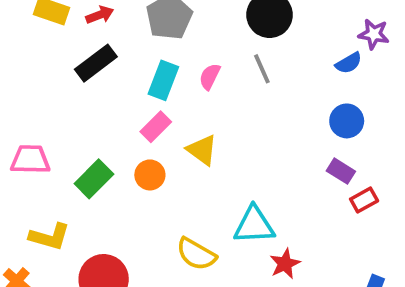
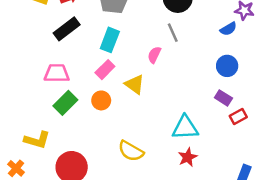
pink semicircle: (210, 77) -> (154, 55), moved
pink trapezoid: (30, 160) -> (57, 73), moved
cyan triangle: (254, 225) -> (185, 128), moved

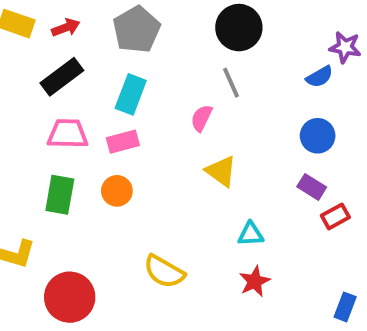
pink rectangle: (105, 70) -> (123, 142), turned 30
pink trapezoid: (57, 73) -> (68, 134), moved
yellow triangle: (135, 84) -> (221, 171), moved
green rectangle: (65, 103) -> (60, 195), turned -35
cyan triangle: (185, 128) -> (251, 234), size x0.6

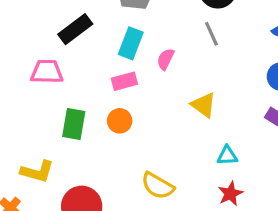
pink semicircle: (202, 118) -> (166, 59), moved
pink trapezoid: (68, 134) -> (47, 72), moved

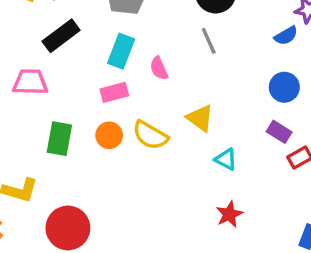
pink semicircle: (166, 59) -> (159, 68), turned -50
cyan triangle: (227, 156) -> (226, 159), moved, turned 30
yellow semicircle: (158, 186) -> (150, 135), moved

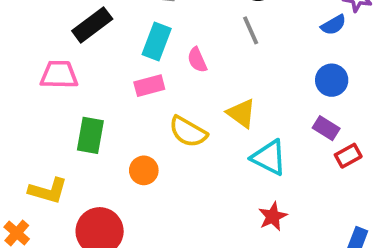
orange circle: (109, 135) -> (144, 170), moved
cyan triangle: (226, 159) -> (269, 158), size x1.5

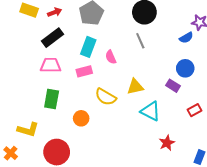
pink trapezoid: (59, 75) -> (51, 65), moved
yellow triangle: (241, 113) -> (135, 87), turned -48
purple rectangle: (326, 128) -> (173, 86), moved
red star: (273, 216) -> (167, 143), moved

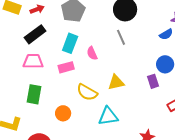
purple rectangle: (173, 86) -> (153, 81), turned 40
cyan triangle: (151, 111) -> (108, 116), moved, turned -35

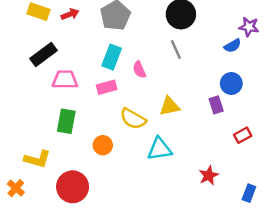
black rectangle: (35, 34) -> (44, 55), moved

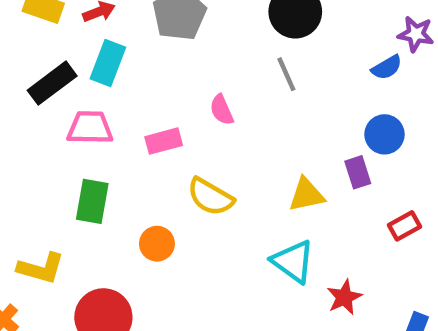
cyan rectangle: (112, 57) -> (108, 63), moved
yellow triangle: (170, 106) -> (306, 195), moved
cyan triangle: (159, 149) -> (293, 262), moved, turned 44

